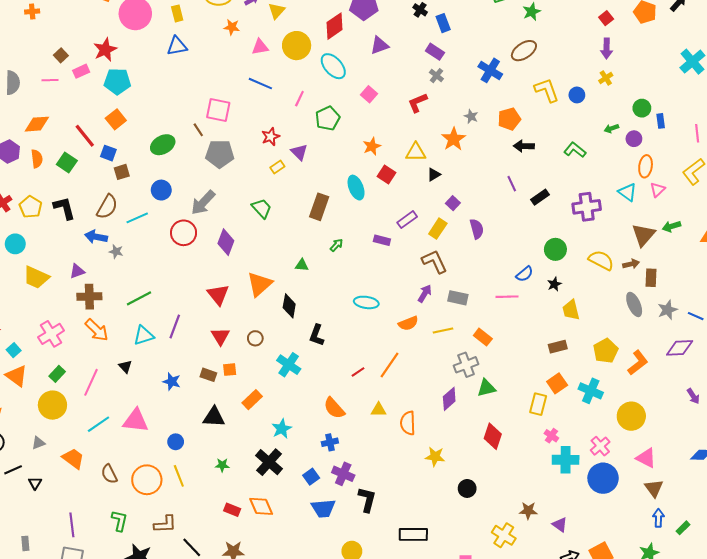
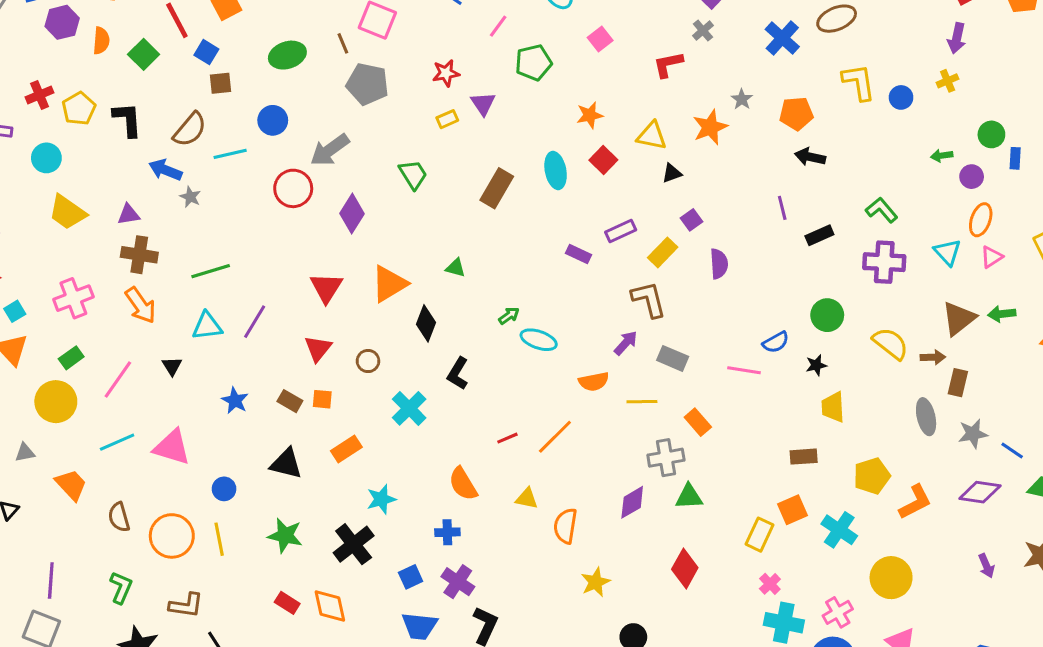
green L-shape: (575, 150) -> (882, 210), moved
green arrow: (337, 245) -> (509, 316), moved
yellow star: (435, 457) -> (596, 582), turned 30
green star: (222, 465) -> (285, 536), size x1.6

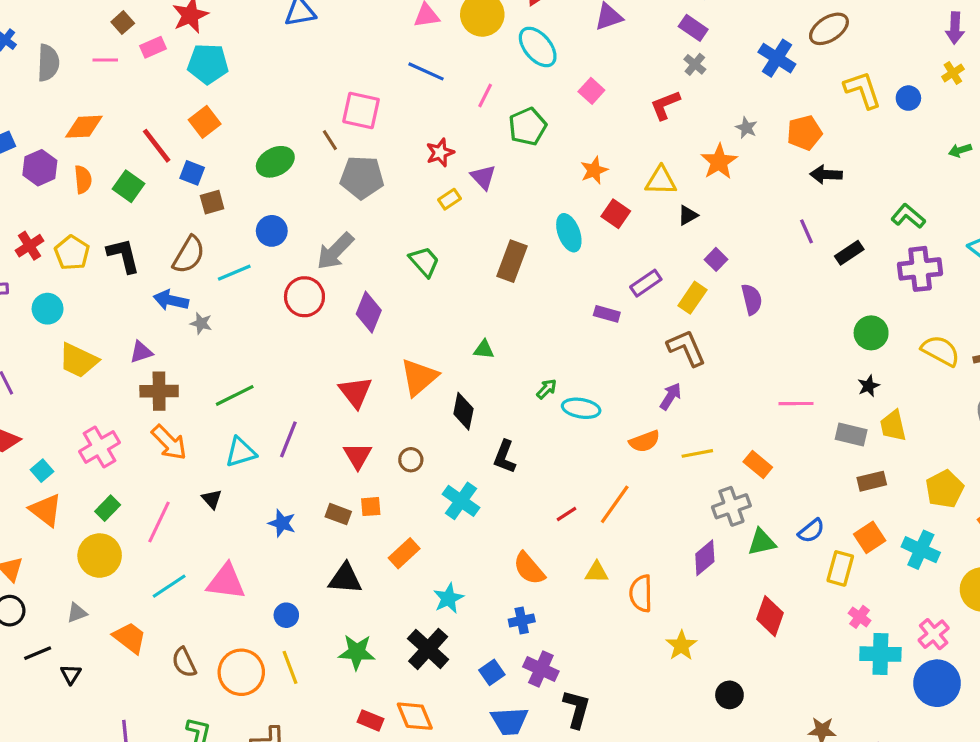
blue semicircle: (776, 342) -> (811, 531), moved
gray rectangle: (673, 358) -> (851, 434), moved

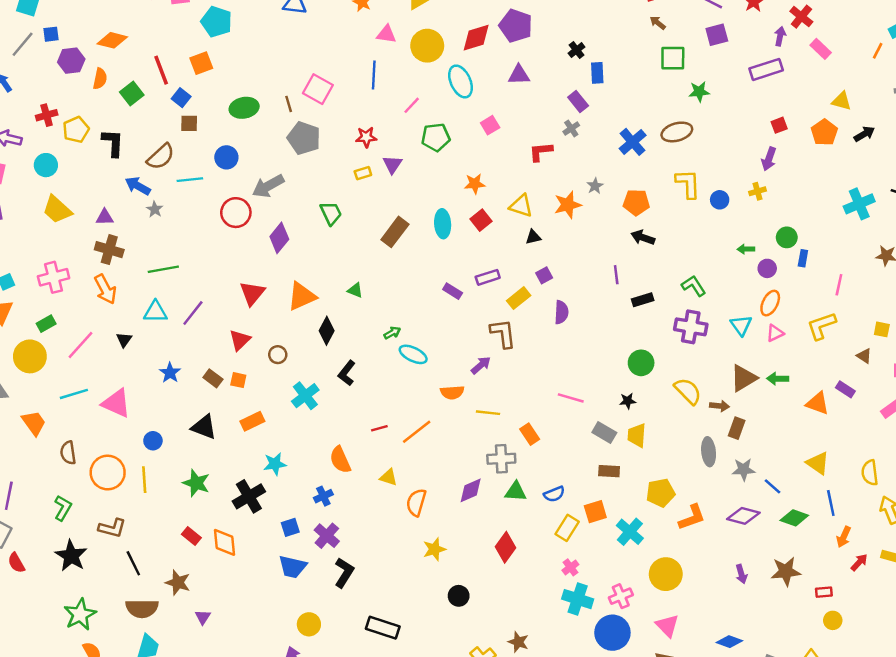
blue line: (426, 71) -> (374, 75), turned 52
blue cross: (522, 620) -> (323, 496), turned -30

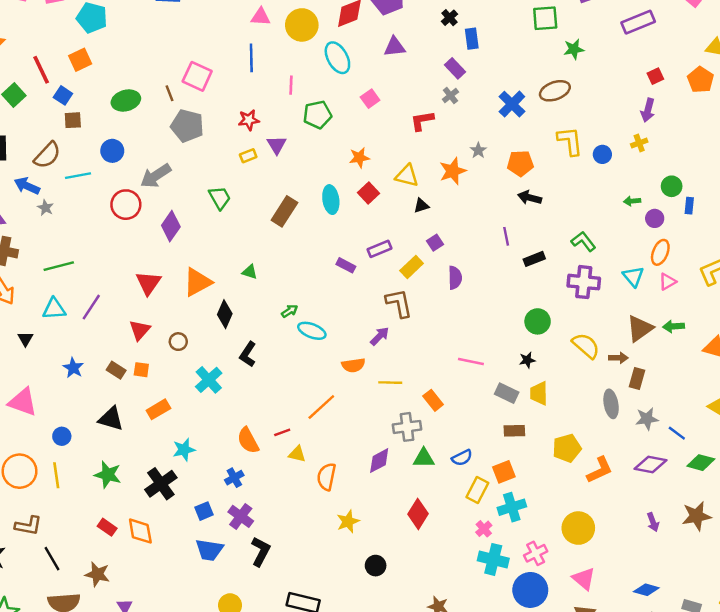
pink line: (412, 105) -> (291, 85), turned -36
red line: (379, 428) -> (282, 432), moved
cyan cross: (630, 532) -> (512, 507), moved, turned 36

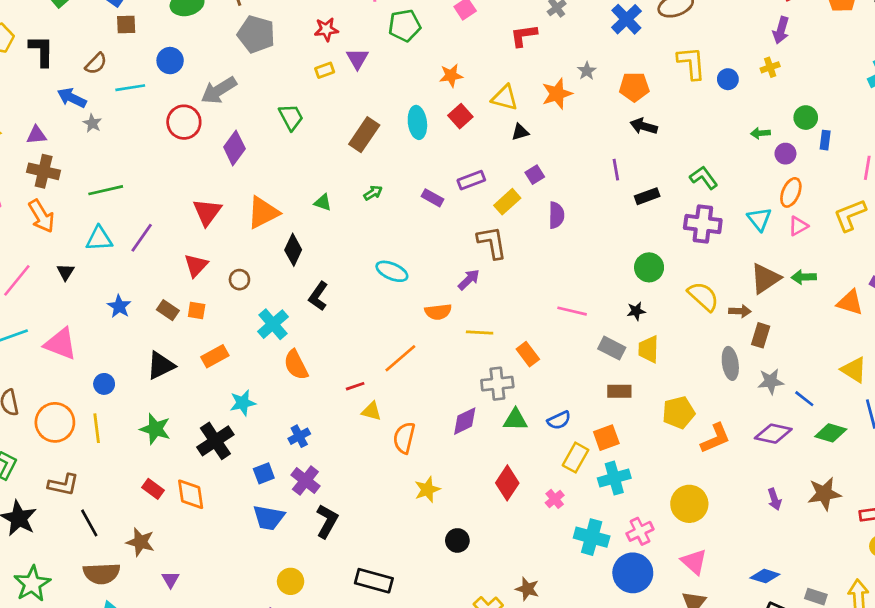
brown semicircle: (47, 155) -> (96, 64), size x0.7
green arrow: (290, 311) -> (373, 193), moved
black triangle: (111, 419) -> (161, 365), turned -44
orange semicircle: (248, 440) -> (296, 365), moved
pink cross: (484, 529) -> (555, 499), moved

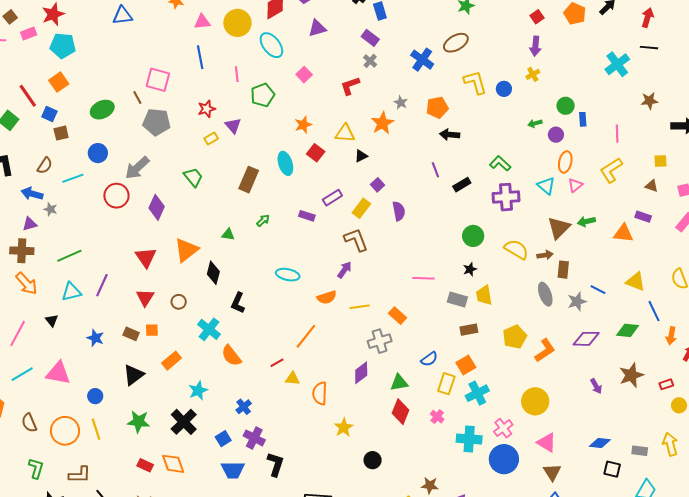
purple triangle: (36, 135) -> (30, 224), moved
blue line: (804, 399) -> (598, 290), moved
green triangle: (515, 420) -> (399, 383), moved

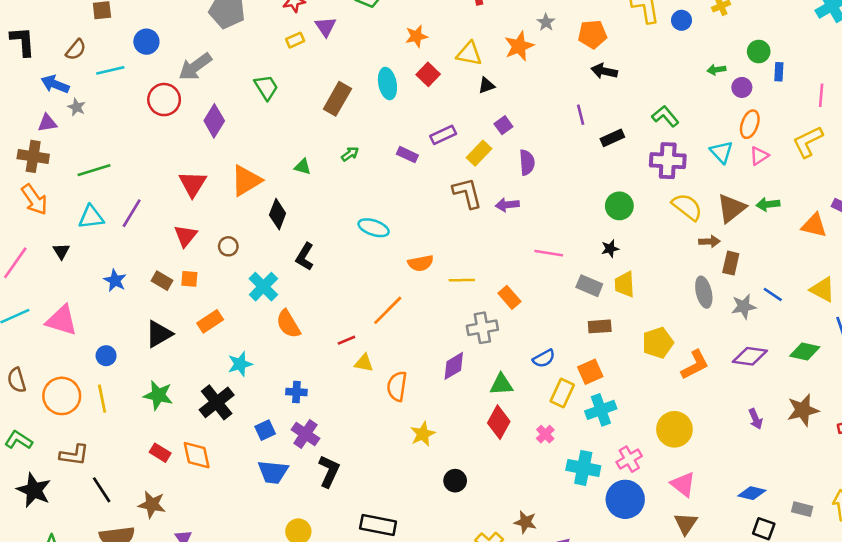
yellow semicircle: (516, 249) -> (687, 207), moved
purple arrow: (345, 270) -> (507, 205), moved, turned -138
blue cross: (244, 407) -> (296, 392), turned 35
green L-shape: (36, 468) -> (19, 440), turned -80

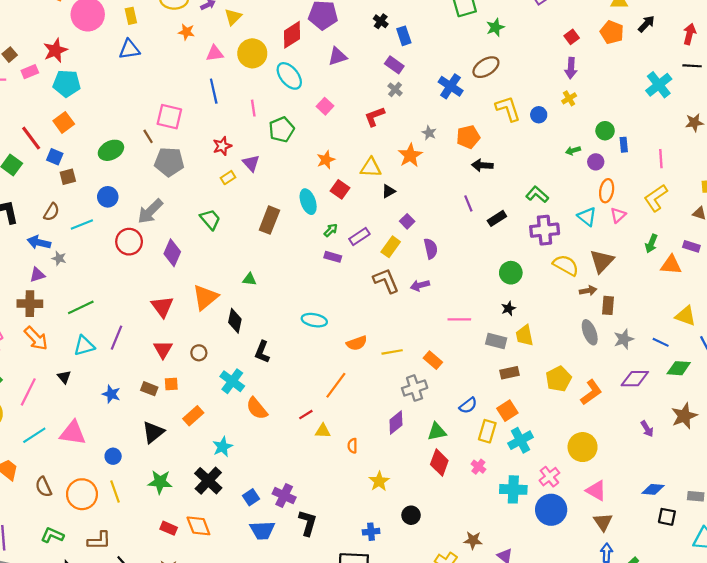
green arrow: (350, 154) -> (331, 230), moved
green arrow: (768, 204) -> (651, 244), moved, turned -54
blue line: (773, 294) -> (661, 342), moved
orange semicircle: (397, 386) -> (352, 446), size x0.6
blue cross: (296, 392) -> (371, 532), moved

